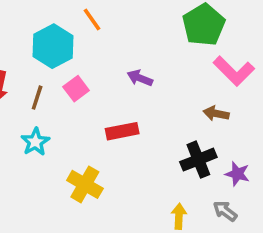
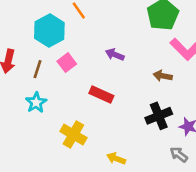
brown arrow: (216, 113) -> (163, 76), moved
red rectangle: (122, 131) -> (101, 95), turned 35
yellow arrow: (179, 216) -> (116, 158), moved, turned -72

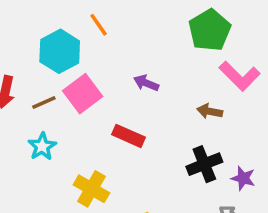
pink square: (67, 63) -> (83, 94), size x1.5
brown line: (37, 69) -> (44, 102), turned 48

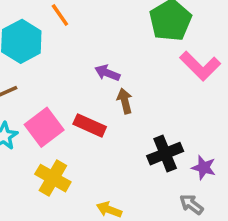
pink square: (83, 94) -> (44, 127), moved
brown arrow: (210, 111) -> (125, 101), moved, turned 65

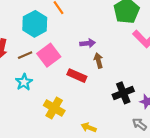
purple arrow: (107, 73) -> (88, 43), turned 152
pink square: (44, 127) -> (49, 55), moved

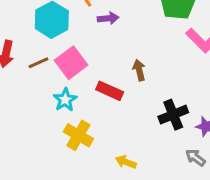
purple arrow: (88, 43) -> (108, 18), moved
cyan star: (24, 82) -> (65, 100), moved

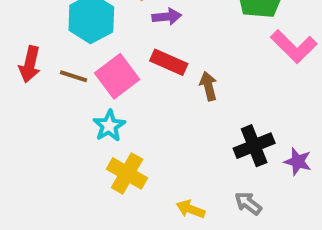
brown line: (38, 63) -> (73, 76), turned 42
red rectangle: (110, 91) -> (169, 62), moved
gray arrow: (195, 157) -> (248, 203), moved

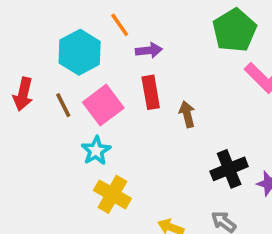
red rectangle: (169, 62) -> (151, 92), turned 56
brown line: (73, 76) -> (63, 105), turned 45

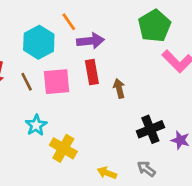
purple arrow: (149, 50) -> (91, 41), size x1.4
pink square: (103, 105) -> (57, 82), turned 32
cyan star: (96, 151) -> (36, 125), moved

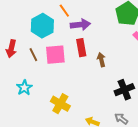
cyan star: (36, 125) -> (24, 88), moved

